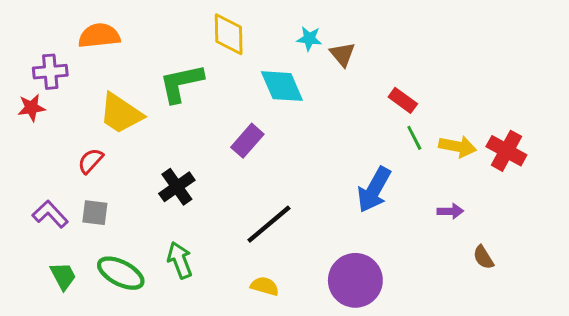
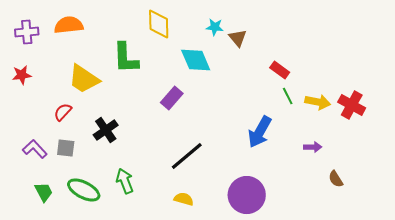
purple cross: (50, 72) -> (27, 32), moved
green L-shape: (181, 83) -> (126, 58), turned -80
black cross: (177, 187) -> (106, 130), moved

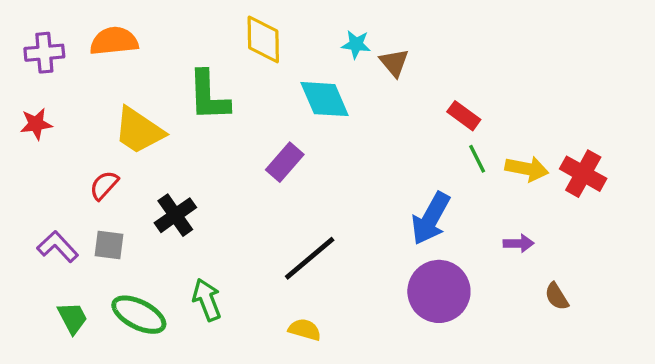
purple circle: (247, 195) -> (439, 291), moved

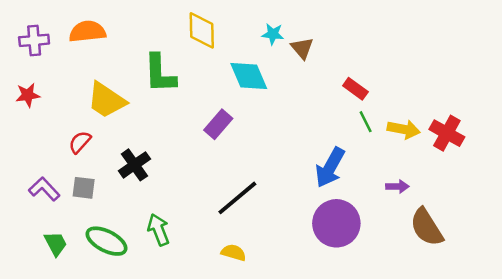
brown semicircle: (557, 296) -> (427, 227), size x1.8

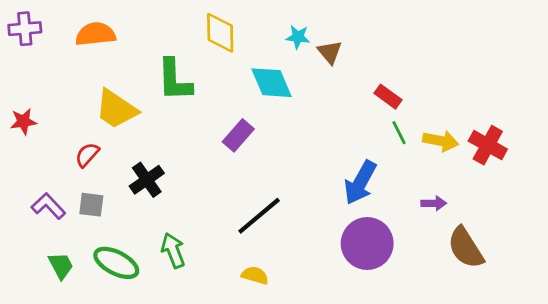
purple cross: (34, 40) -> (25, 29), moved
red star: (28, 95) -> (23, 122), moved

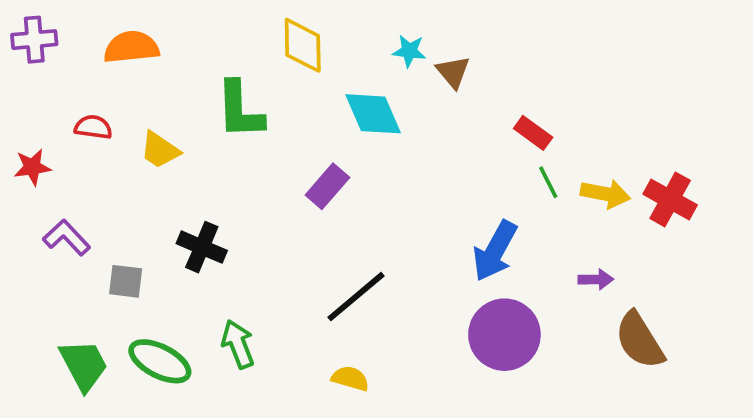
yellow trapezoid: (116, 109) -> (160, 150), size x0.7
red semicircle: (87, 155) -> (93, 127), moved, turned 56
black cross: (147, 180) -> (202, 247), turned -32
purple L-shape: (48, 206) -> (67, 238), moved
green trapezoid: (61, 266) -> (84, 365), size x1.4

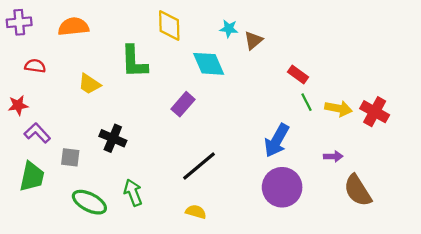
brown triangle: (453, 72) -> (253, 40), turned 30
red semicircle: (93, 127) -> (35, 66), moved
red star: (32, 167) -> (18, 105), moved
green trapezoid: (84, 365) -> (32, 177), moved, turned 40

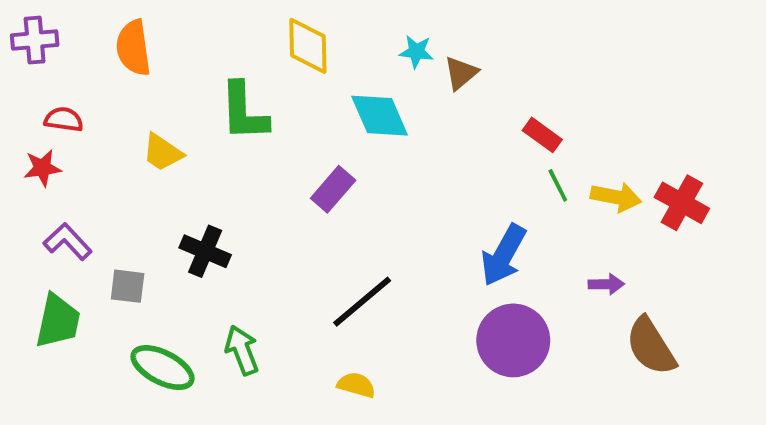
orange semicircle: (73, 27) -> (133, 48), turned -92
red star: (18, 105) -> (42, 168), moved

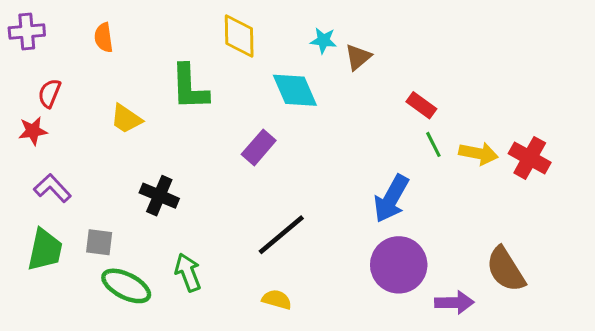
orange semicircle: (133, 48) -> (104, 38), size x0.7
red semicircle: (64, 119) -> (49, 93), turned -76
purple arrow: (606, 284) -> (454, 303), moved, size x1.4
gray square: (128, 286) -> (99, 242), moved

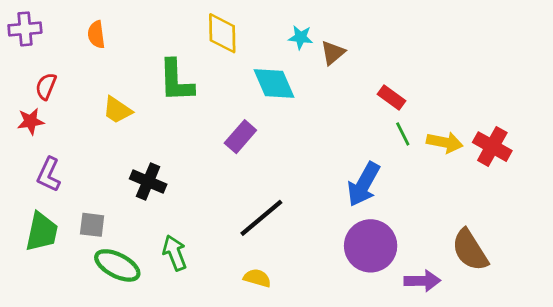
purple L-shape: (52, 188) -> (49, 174), turned -112

